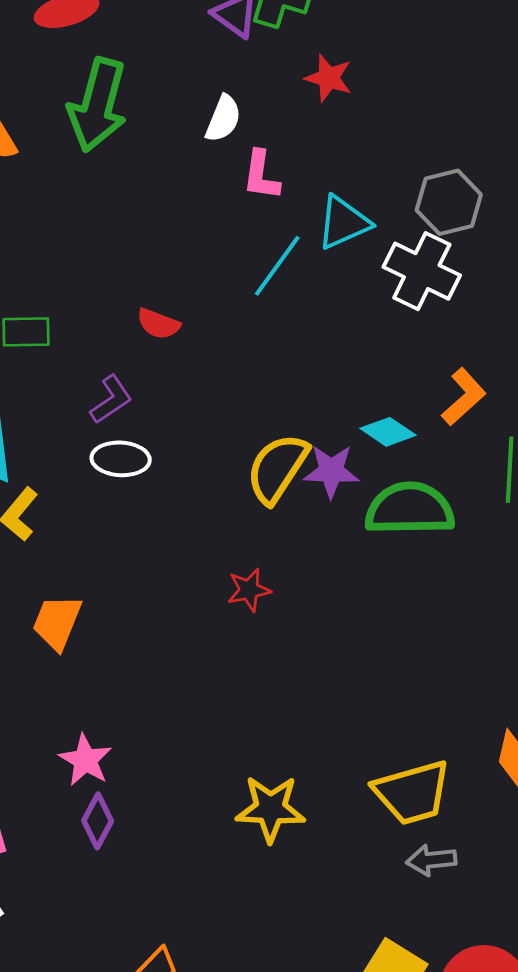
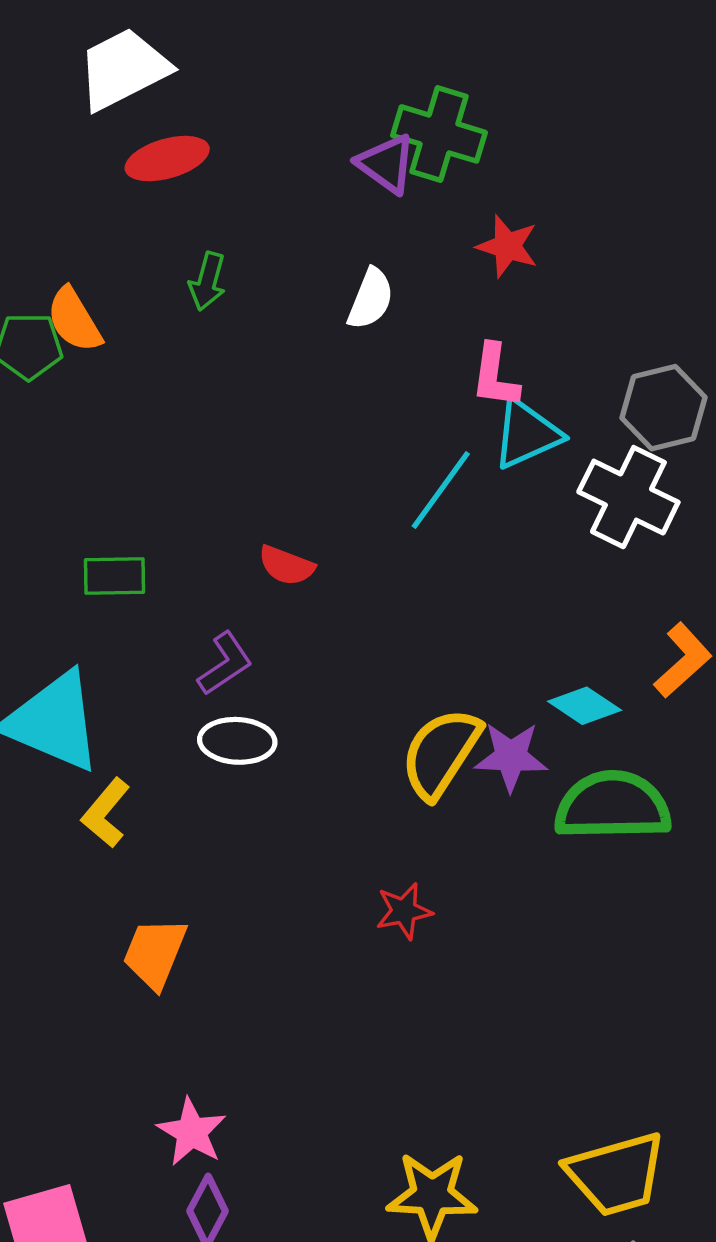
green arrow: (98, 105) -> (207, 281), size x0.5
pink L-shape: (261, 175) -> (495, 376), moved

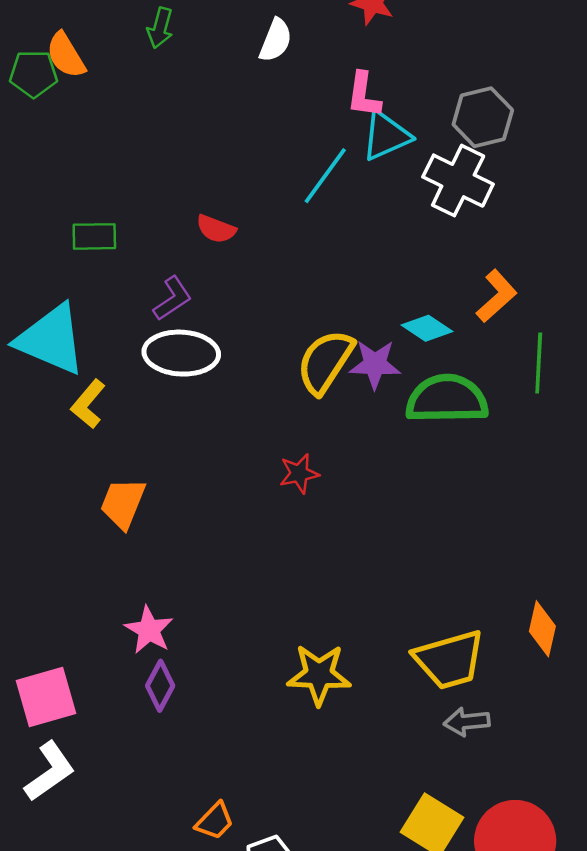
white ellipse: (237, 741) -> (181, 353), size x1.4

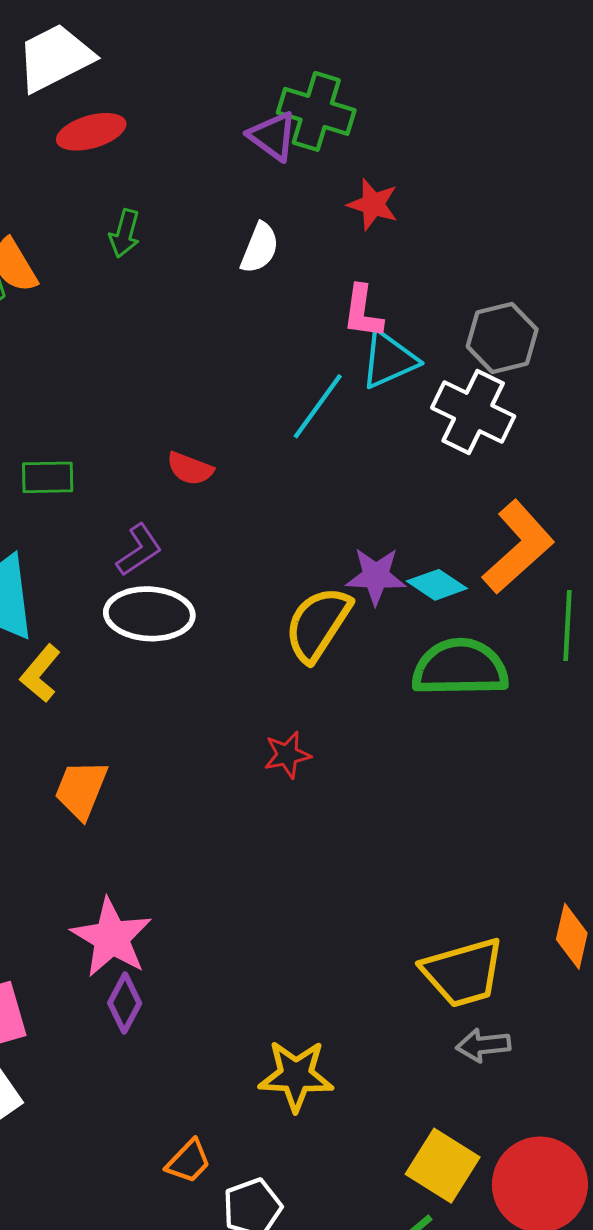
orange L-shape: (497, 296) -> (518, 547), size x1.5
purple star: (375, 364) -> (376, 576), moved
pink star: (149, 630) -> (112, 938), size x1.4
yellow star: (319, 675) -> (296, 1076), moved

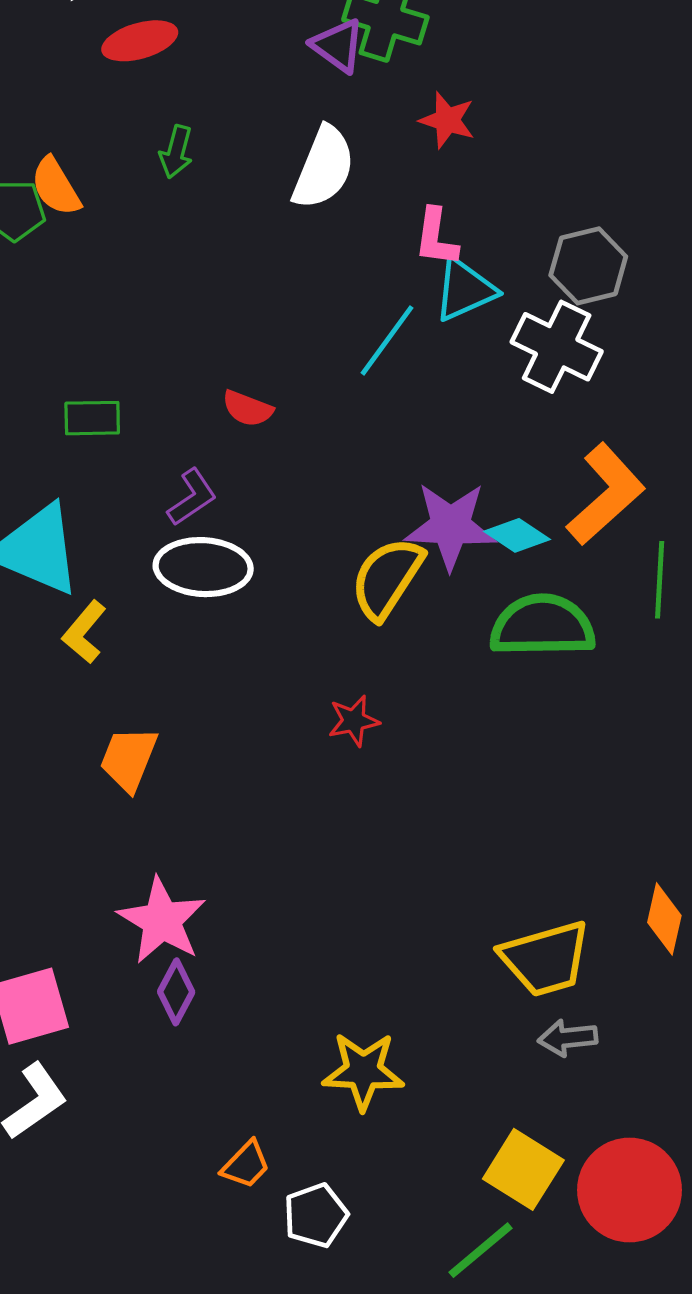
white semicircle: (260, 248) -> (324, 168), size x1.5
purple star: (376, 576) -> (450, 526), size x1.4

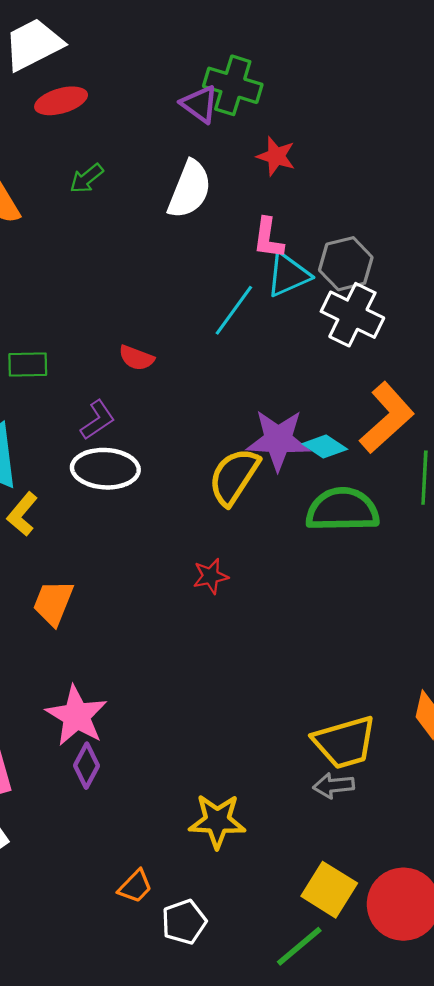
green arrow: (176, 152) -> (87, 178), turned 36
gray hexagon: (588, 266) -> (346, 264), moved
gray arrow: (568, 1038) -> (334, 786), moved

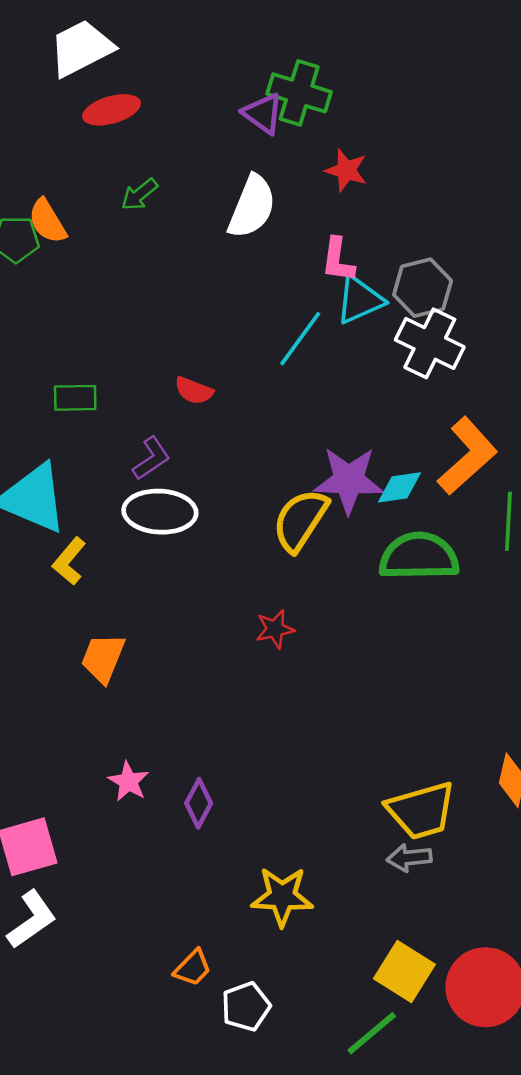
cyan diamond: (325, 447) -> (400, 487), turned -42
pink star: (77, 716) -> (128, 781), size x0.6
purple diamond: (87, 766) -> (199, 803), moved

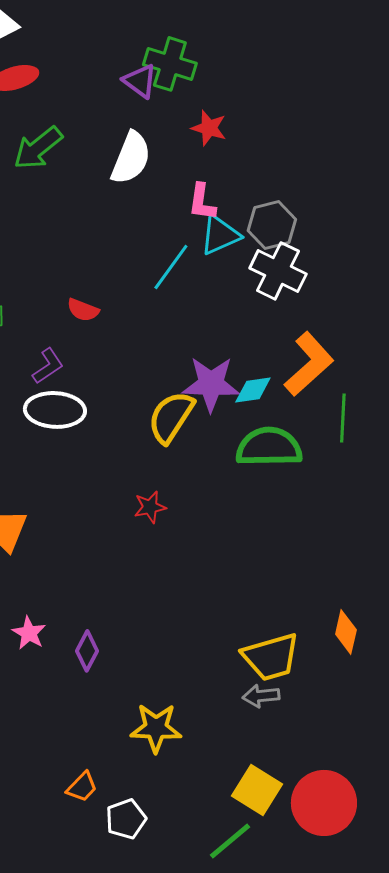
green arrow: (139, 195) -> (38, 148), size x1.6

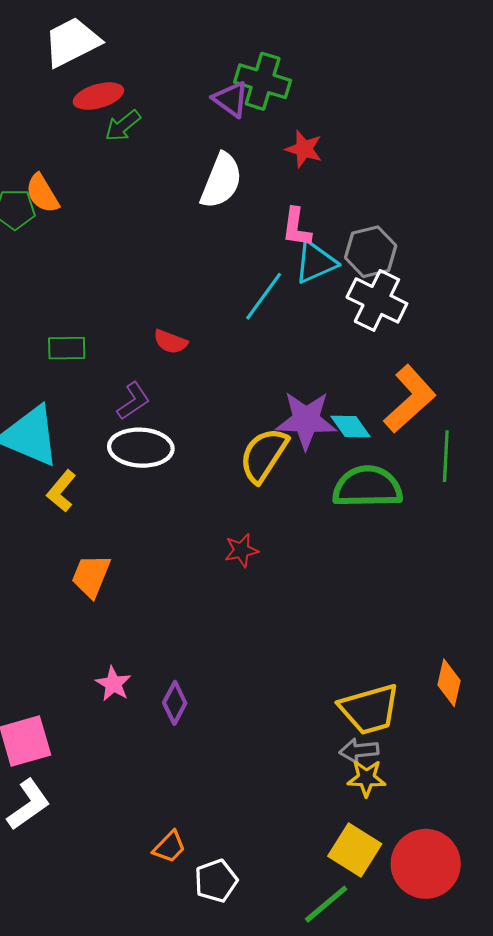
green arrow: (38, 148) -> (123, 126), moved, size x0.7
cyan diamond: (253, 390) -> (350, 426), turned 63
yellow star: (156, 728) -> (366, 778), moved, size x0.7

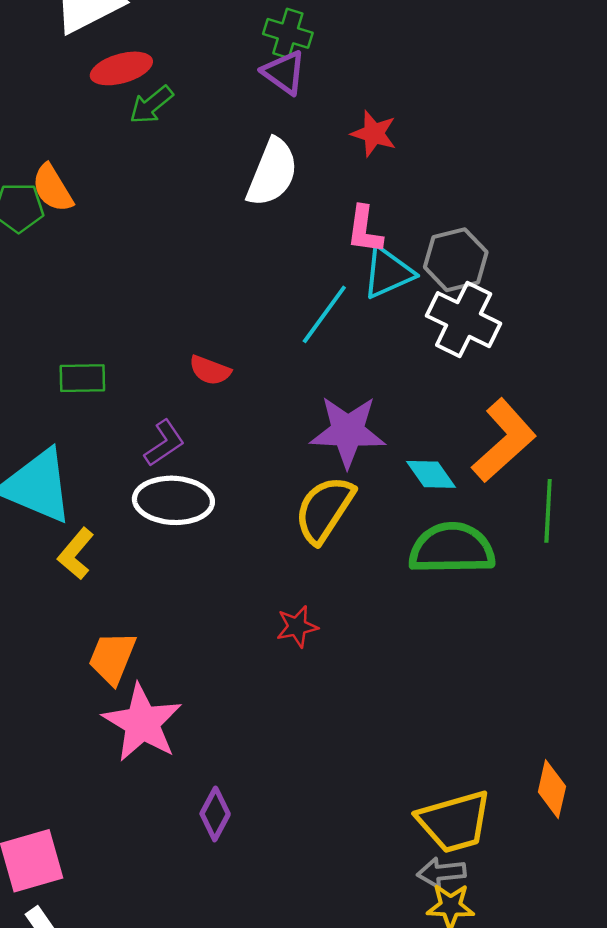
green cross: (263, 81) -> (288, 33), moved, size x0.7
purple star: (306, 420) -> (348, 431), moved
pink star: (113, 684) -> (142, 723), moved, size x1.8

